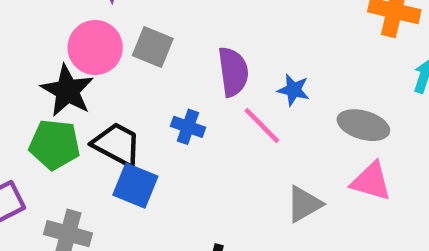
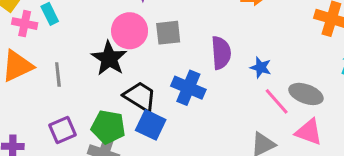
gray square: (153, 47) -> (168, 33), turned -32
pink line: (262, 126) -> (277, 101), moved
blue cross: (188, 127) -> (188, 88), size x1.5
green pentagon: (55, 145) -> (108, 127), moved

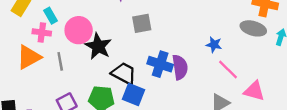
pink cross: (25, 24) -> (42, 32), moved
pink circle: (130, 31) -> (79, 30), moved
purple semicircle: (221, 53) -> (180, 67), moved
gray ellipse: (306, 94) -> (253, 28), moved

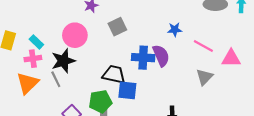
pink circle: (79, 30) -> (75, 35), moved
blue star: (214, 45) -> (175, 30), moved
black star: (98, 46) -> (63, 61), moved, turned -30

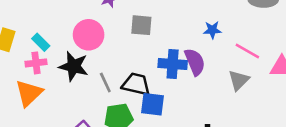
gray square: (117, 27) -> (141, 25), turned 30
black star: (63, 61) -> (74, 66), turned 30
gray triangle: (204, 77) -> (239, 80), moved
gray line: (56, 79) -> (105, 83), moved

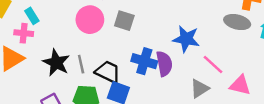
blue star: (212, 30) -> (186, 39), size x1.6
pink circle: (89, 35) -> (90, 20), moved
black star: (74, 66) -> (56, 63), moved

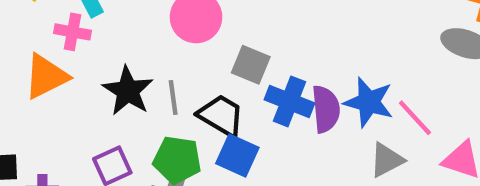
gray square: (124, 21) -> (251, 65), moved
blue star: (186, 39) -> (369, 102), moved

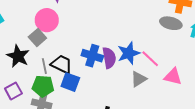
gray square: (251, 65) -> (37, 38), moved, turned 30
gray line: (173, 98) -> (44, 66), moved
blue star: (369, 102) -> (129, 53), turned -30

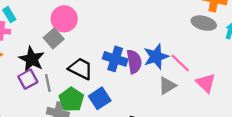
gray line: (44, 66) -> (48, 83), moved
pink triangle: (173, 77) -> (206, 83), turned 30
blue square: (70, 82) -> (100, 98), moved, turned 36
green pentagon: (43, 86) -> (71, 99), moved, turned 30
purple square: (13, 91) -> (28, 79), moved

